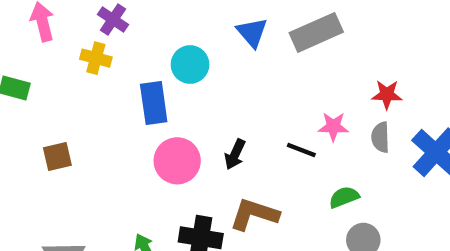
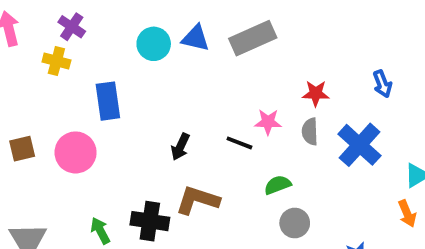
blue triangle: (252, 32) -> (196, 38), turned -36
cyan circle: (190, 65) -> (154, 44), moved
pink circle: (177, 161) -> (76, 152), moved

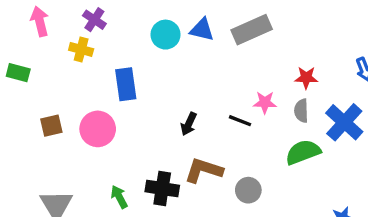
green semicircle: (278, 185) -> (303, 152), moved, size x1.5
gray circle: (295, 223) -> (248, 190), moved

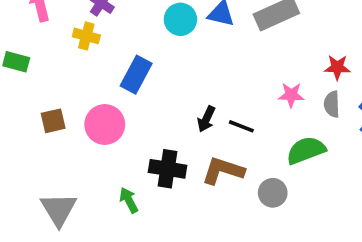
blue rectangle: (126, 84) -> (136, 75), turned 36
black line: (240, 121) -> (241, 126), moved
green semicircle: (303, 152) -> (306, 150), moved
black cross: (162, 189) -> (168, 169), moved

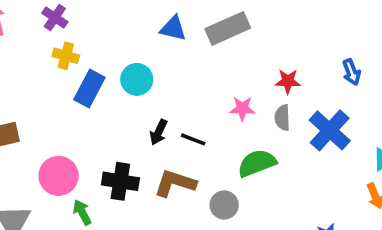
cyan circle: (180, 19) -> (137, 79), moved
yellow cross: (86, 36) -> (66, 56), moved
pink circle: (105, 125) -> (59, 176), moved

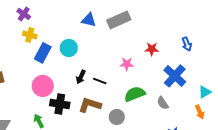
gray semicircle: (282, 118) -> (163, 103), moved, turned -32
pink circle: (59, 176) -> (43, 86), moved

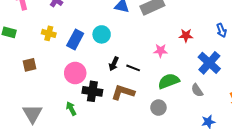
yellow cross: (30, 35) -> (49, 33), moved
gray circle: (117, 117) -> (158, 108), moved

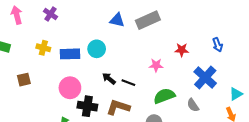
blue rectangle: (75, 39) -> (70, 54), turned 60
black arrow: (114, 64) -> (109, 79), turned 104

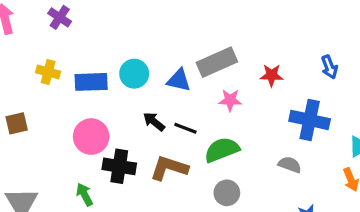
blue triangle: (117, 20) -> (179, 80), moved
gray rectangle: (148, 20) -> (217, 62), moved
blue cross: (205, 78) -> (310, 120), turned -30
green semicircle: (164, 96) -> (222, 150), moved
gray semicircle: (193, 105) -> (290, 165), turned 144

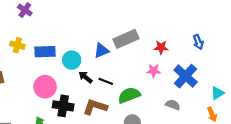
cyan circle: (134, 74) -> (72, 60), moved
blue triangle: (179, 80) -> (101, 51), turned -35
pink star: (230, 100) -> (154, 71), moved
blue cross: (310, 120) -> (186, 76), turned 30

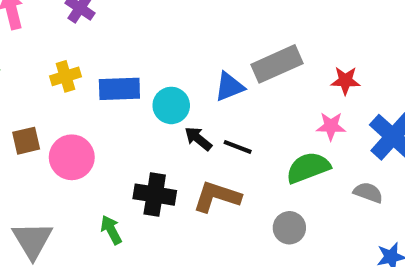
yellow cross: (17, 45) -> (66, 76), turned -32
pink circle: (45, 87) -> (72, 157), moved
green semicircle: (129, 95) -> (308, 168), moved

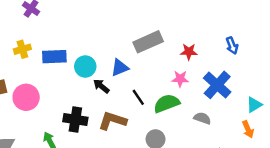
blue triangle: (229, 87) -> (120, 68), moved
black line: (238, 147) -> (138, 97), moved, turned 35

